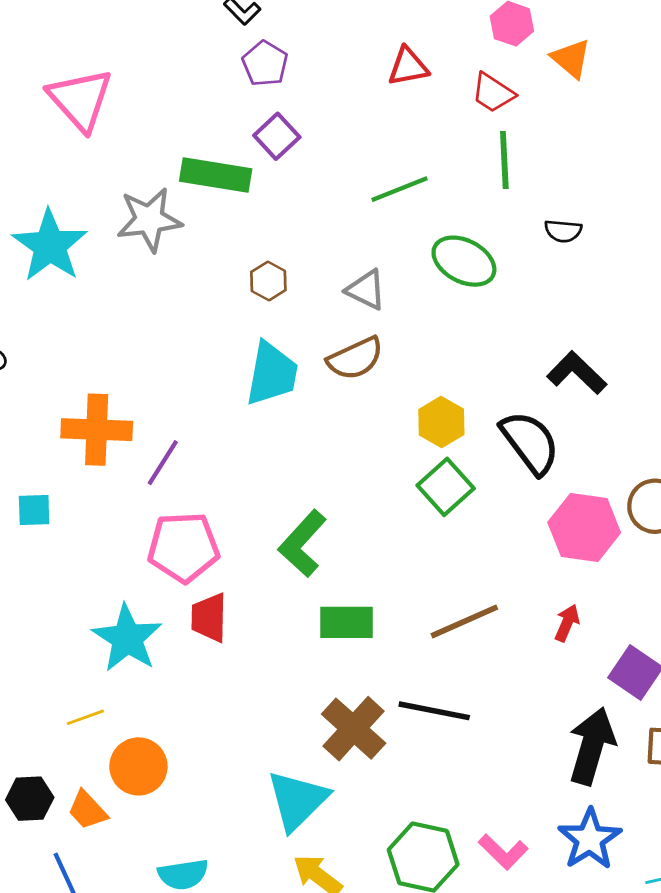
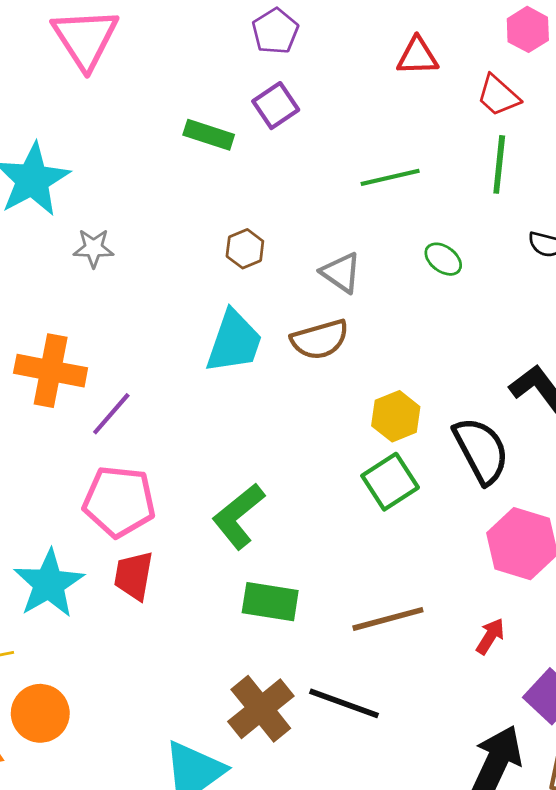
green rectangle: (216, 175) -> (209, 135), size x0.7
gray star: (149, 220) -> (94, 248), moved, size x0.6
green ellipse: (464, 261) -> (443, 259), size x0.6

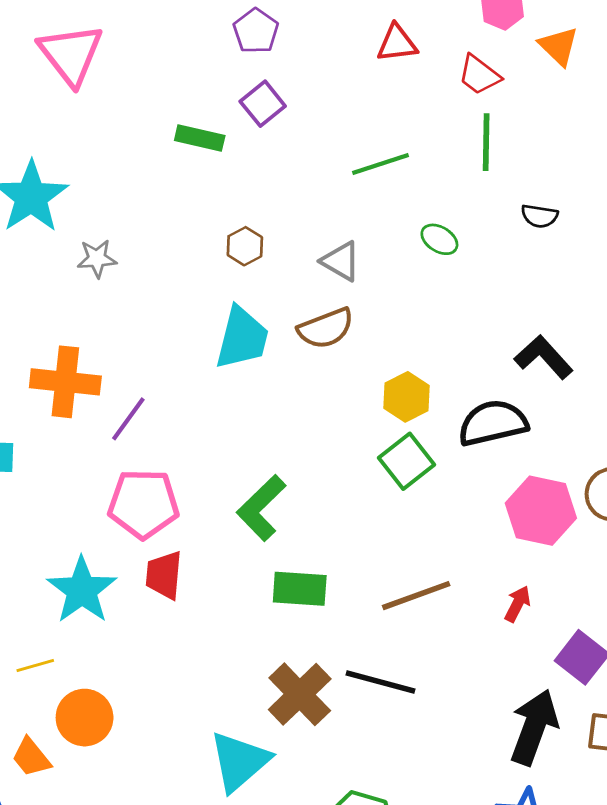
black semicircle: (481, 450) -> (493, 423), turned -70

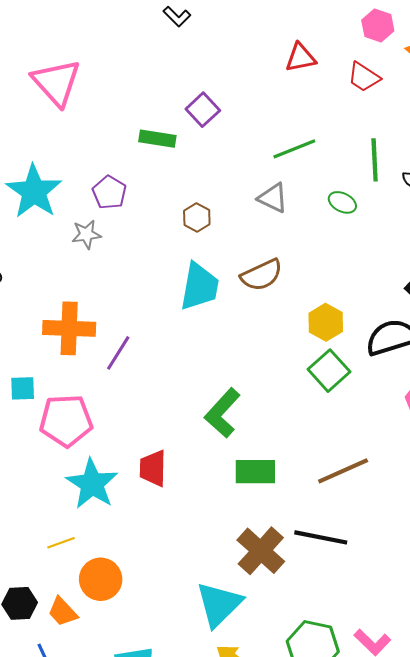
purple pentagon: (256, 31) -> (109, 192), moved
green line: (486, 142) -> (375, 160), moved
gray triangle: (341, 261) -> (273, 198), moved
pink pentagon: (143, 504) -> (66, 421), moved

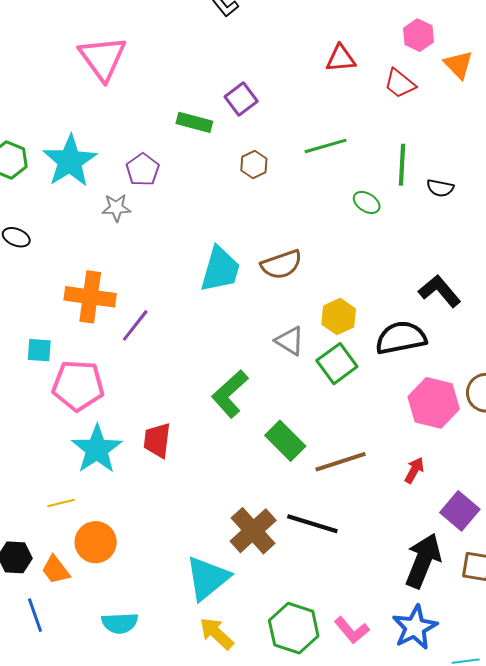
gray triangle: (273, 198) -> (290, 341), moved
brown hexagon: (197, 218) -> (254, 164), moved
green rectangle: (255, 472) -> (285, 441), moved, turned 39

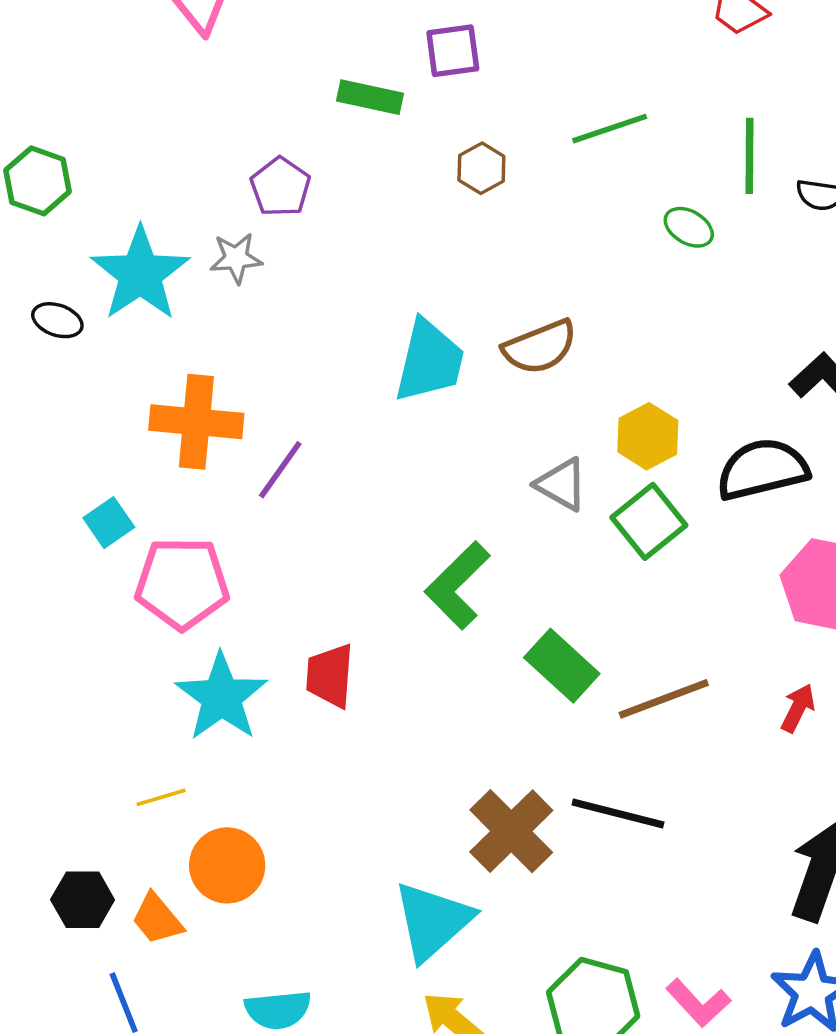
purple square: (241, 99) -> (453, 51), turned 32
cyan star: (70, 161) -> (140, 274), moved
cyan square: (39, 350) -> (109, 523), turned -36

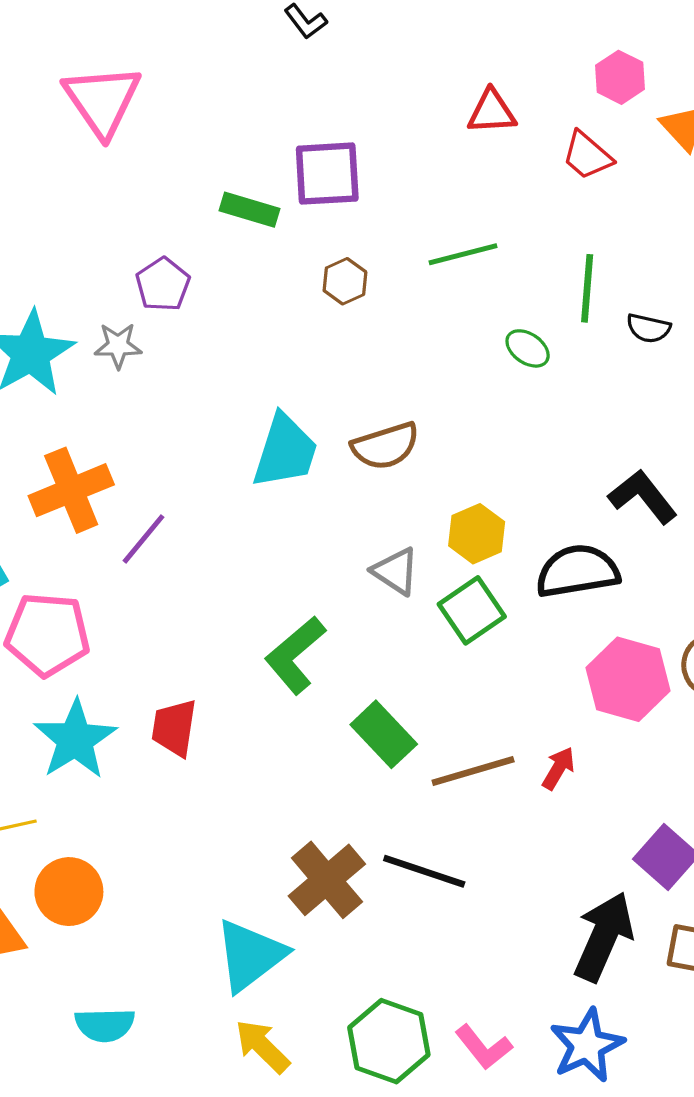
purple square: (453, 51) -> (327, 174), size x1.4
orange cross: (196, 422) -> (71, 490), turned -32
red arrow: (798, 708) -> (558, 768), moved

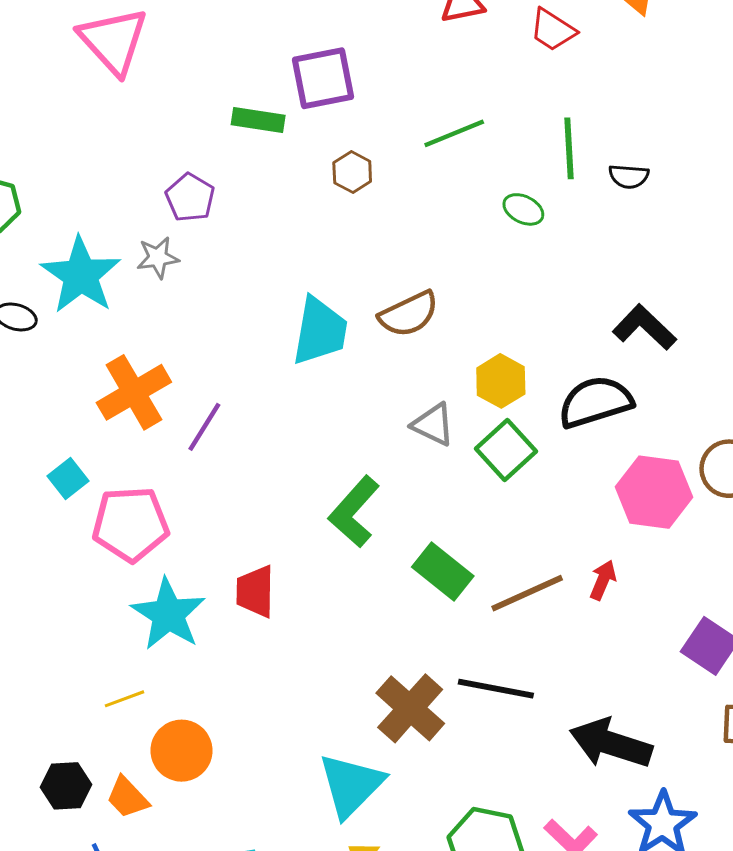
black arrow: (604, 937) -> (611, 743), moved, turned -88

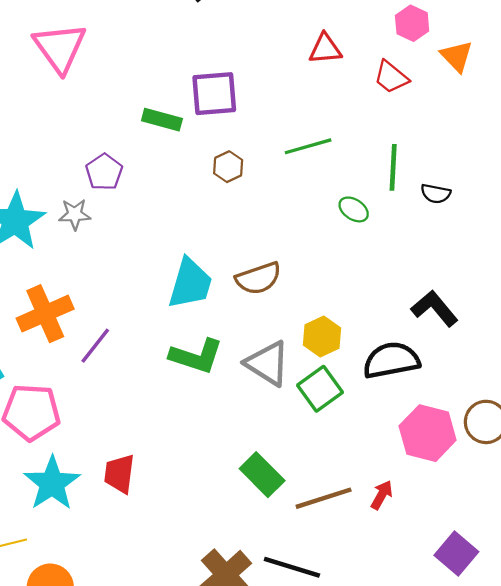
gray triangle: (433, 424) -> (267, 363), size x1.4
green L-shape: (354, 512) -> (196, 356), moved, turned -120

